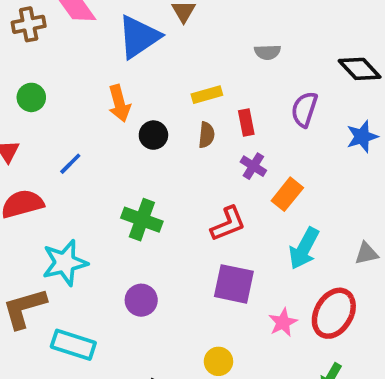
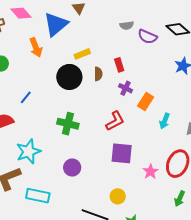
yellow rectangle: (207, 95) -> (82, 54), moved
orange arrow: (119, 103) -> (36, 47), moved
purple semicircle: (304, 109) -> (147, 37), moved, turned -78
black circle: (153, 135) -> (69, 77), size x1.6
cyan arrow: (304, 248) -> (165, 121), moved, size x0.7

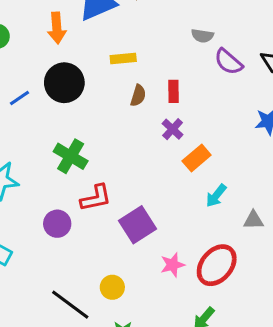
black circle: (69, 77) -> (64, 83), moved
red L-shape: (115, 121) -> (96, 198), moved
purple square: (122, 153) -> (138, 225), turned 35

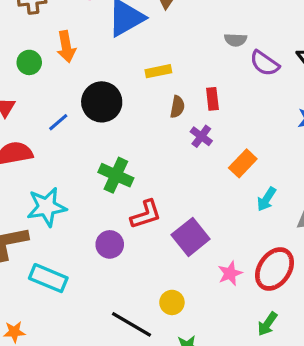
orange arrow: (57, 28) -> (66, 47), moved
purple cross: (173, 129) -> (201, 136), moved

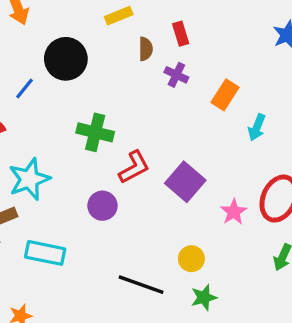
yellow circle: (172, 302) -> (191, 259), moved

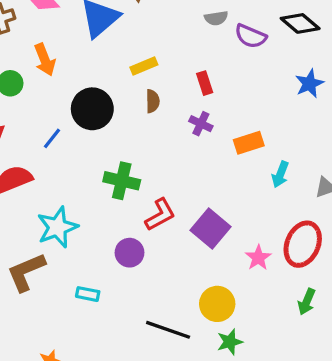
brown semicircle: (146, 49) -> (153, 101), moved
orange rectangle: (225, 95) -> (249, 143), turned 40
cyan rectangle: (45, 253) -> (88, 294), moved, size x0.6
yellow circle: (191, 259) -> (217, 304), size x1.4

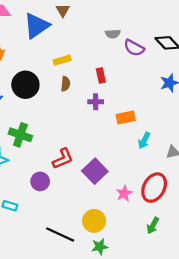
purple cross: (201, 124) -> (96, 102), turned -32
green cross: (122, 181) -> (20, 135), moved

